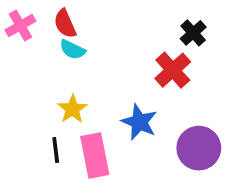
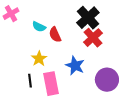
red semicircle: (65, 24) -> (55, 35), moved
black cross: (193, 33) -> (88, 18), moved, size x1.6

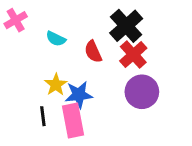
red semicircle: (55, 35) -> (93, 52), moved
blue star: (75, 66) -> (79, 95), moved, turned -30
purple circle: (107, 80) -> (142, 92), moved

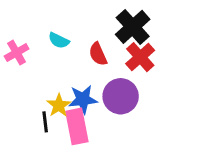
pink cross: (16, 20) -> (17, 53), moved
yellow star: (56, 85) -> (59, 105), moved
purple circle: (142, 92) -> (121, 96), moved

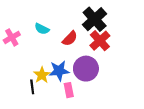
red semicircle: (98, 54) -> (70, 39), turned -112
pink rectangle: (77, 126) -> (69, 90), moved, size x0.6

